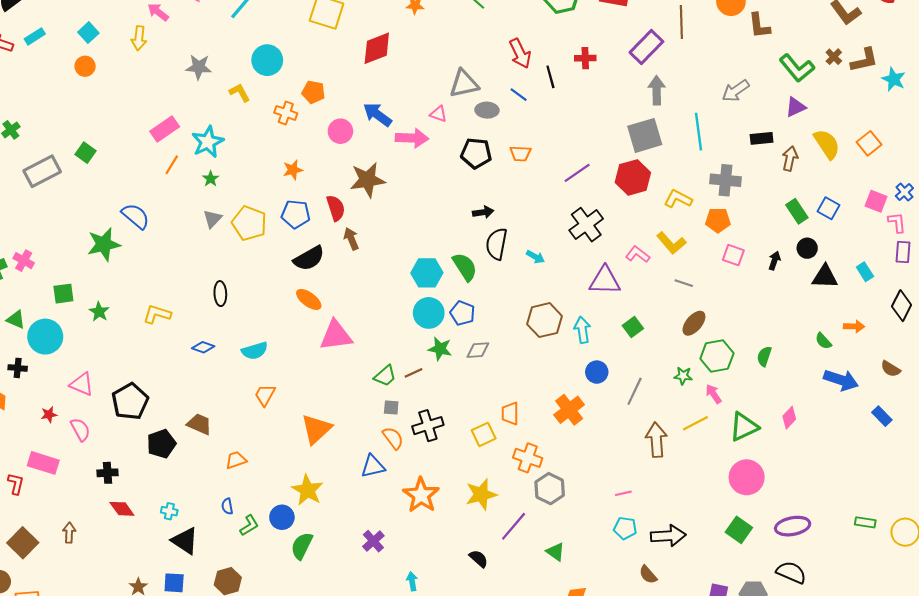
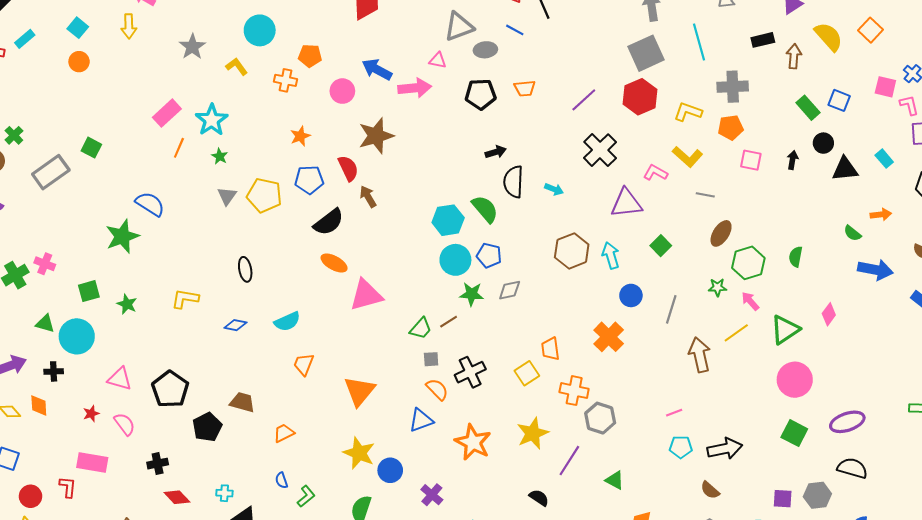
gray star: (199, 67) -> (192, 47), turned -30
blue circle: (282, 517) -> (390, 470), moved

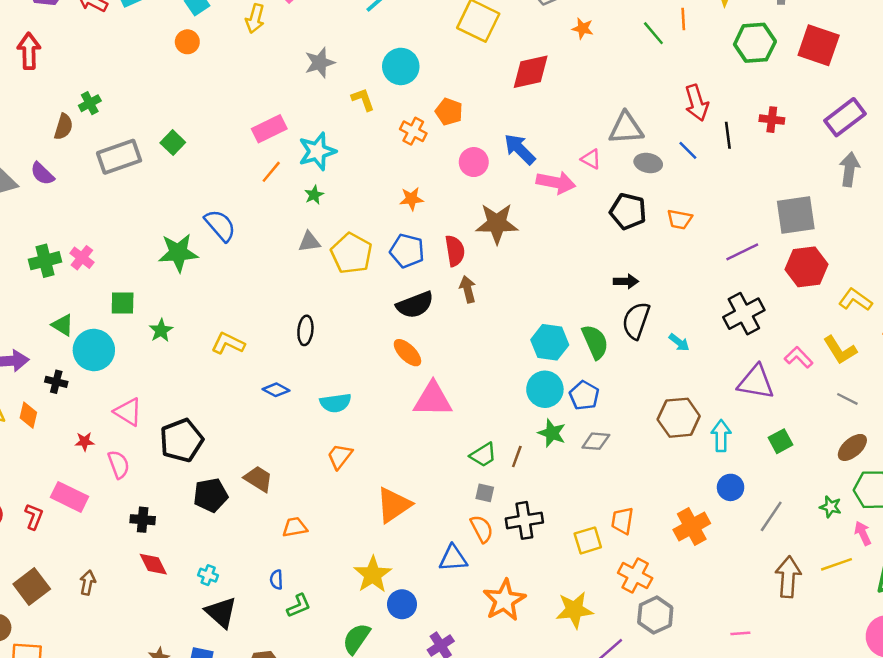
gray square: (646, 53) -> (796, 215), moved
gray triangle: (227, 196) -> (309, 242), turned 30
brown line: (449, 322) -> (517, 456), turned -54

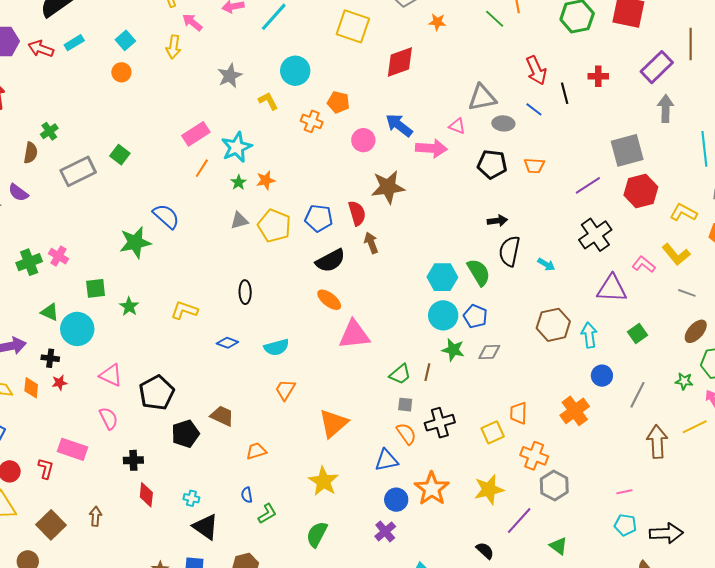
orange star: (411, 199) -> (266, 180), moved
red star: (85, 442) -> (59, 383), moved
red diamond: (153, 564) -> (146, 495), turned 40
blue circle: (402, 604) -> (396, 500), moved

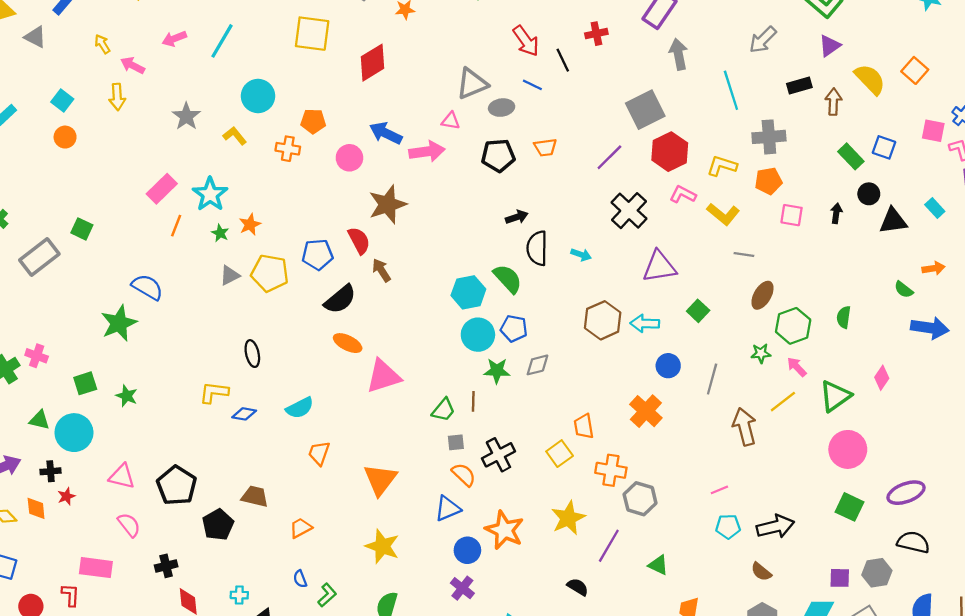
pink L-shape: (644, 264) -> (683, 194), moved
yellow L-shape: (184, 310) -> (214, 392), moved
cyan arrow: (589, 335) -> (645, 323), turned -70

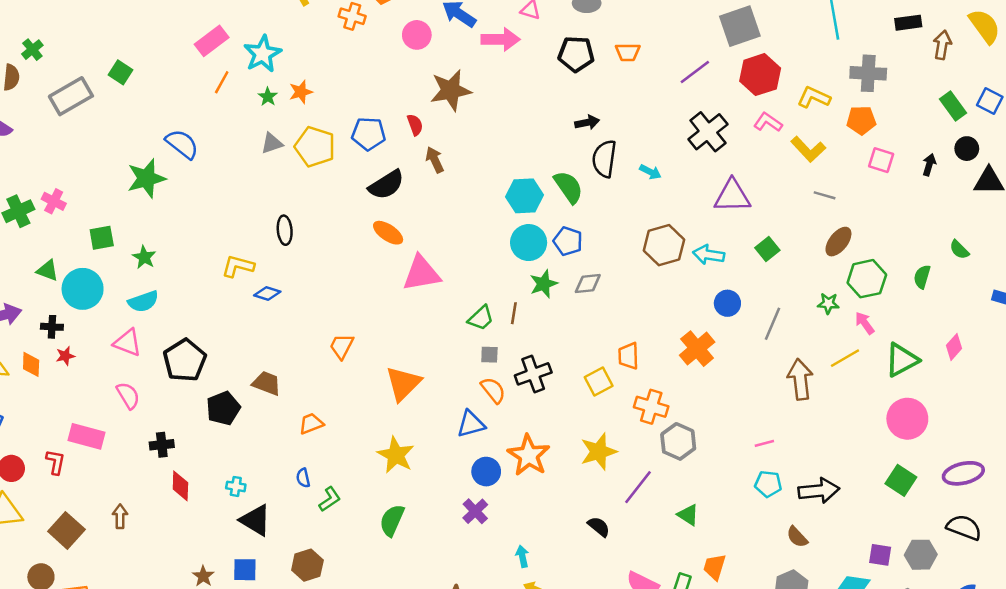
red semicircle: (359, 241) -> (415, 125), size x0.7
green semicircle: (904, 290) -> (959, 250), moved
green star: (497, 371) -> (544, 284), turned -30
cyan semicircle: (300, 408) -> (143, 302), moved

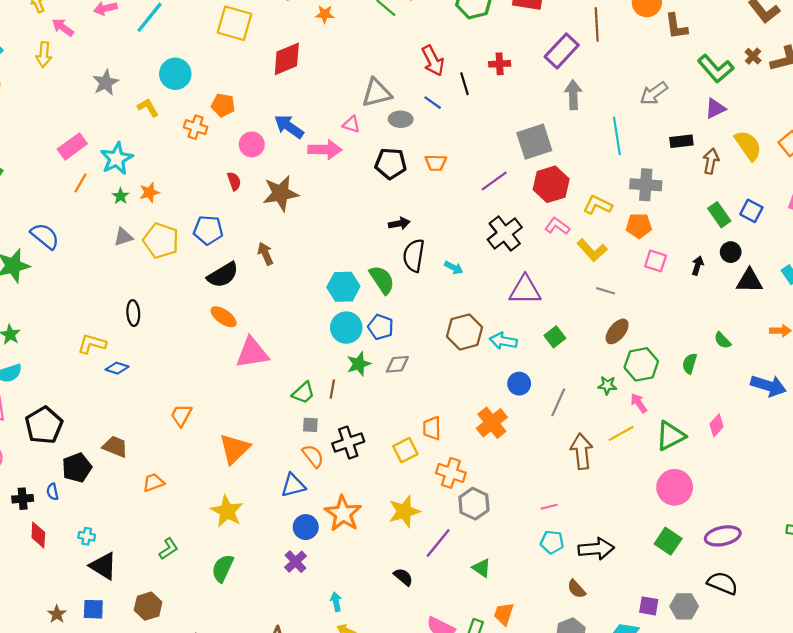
red semicircle: (415, 125) -> (234, 181), moved
blue semicircle: (303, 478) -> (53, 492), moved

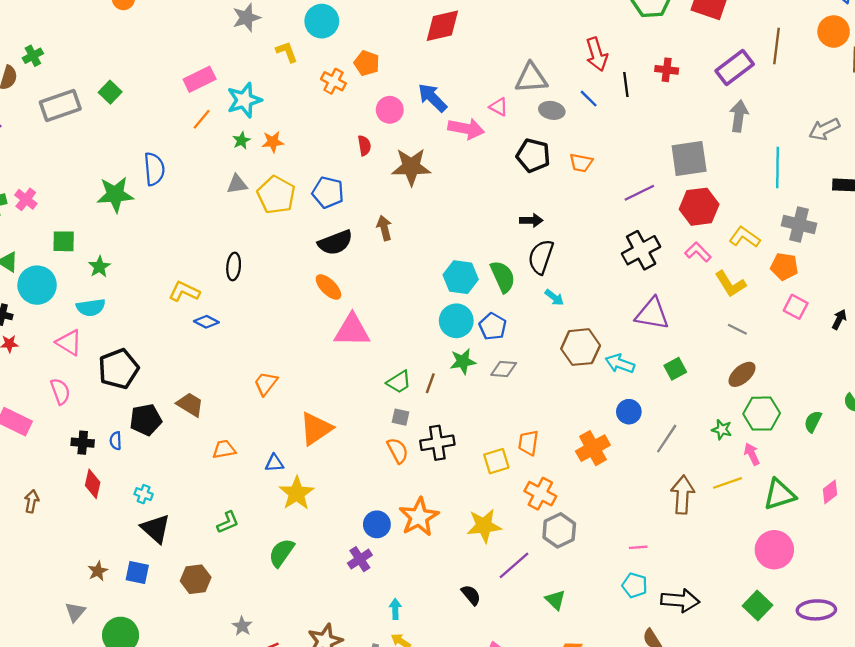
blue semicircle: (45, 236) -> (154, 169), turned 36
cyan arrow: (454, 268) -> (554, 297), moved
blue triangle: (293, 485) -> (274, 463), moved, size x0.7

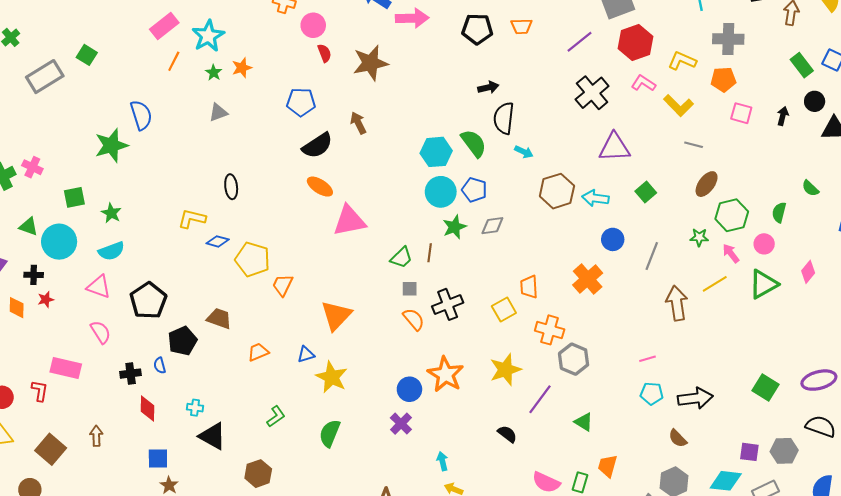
pink circle: (390, 110) -> (313, 25), moved
yellow pentagon: (276, 195) -> (253, 259), moved
pink circle: (774, 550) -> (764, 244), moved, size x0.6
blue square: (137, 572) -> (158, 459), moved

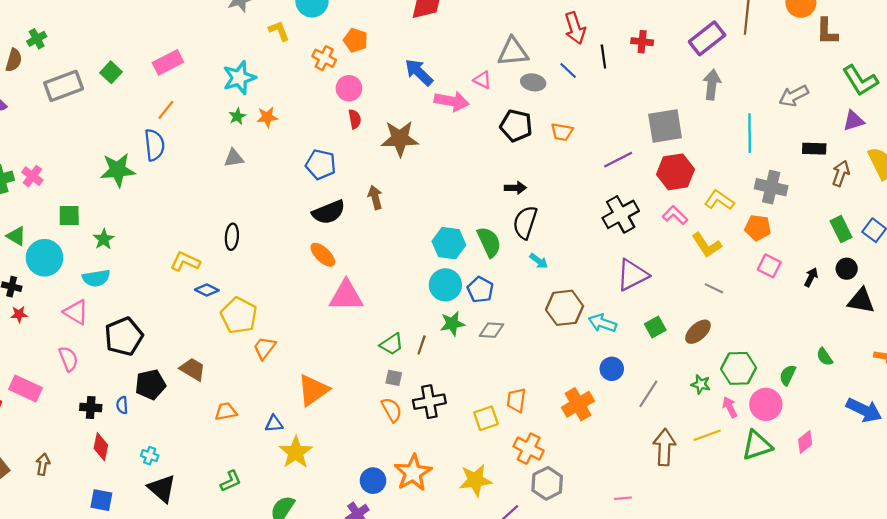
pink rectangle: (164, 26) -> (168, 62), moved
orange line: (174, 61) -> (166, 110), moved
purple triangle: (614, 147) -> (632, 275), turned -36
brown ellipse: (707, 184) -> (698, 332), moved
pink circle: (764, 244) -> (766, 404), size x1.5

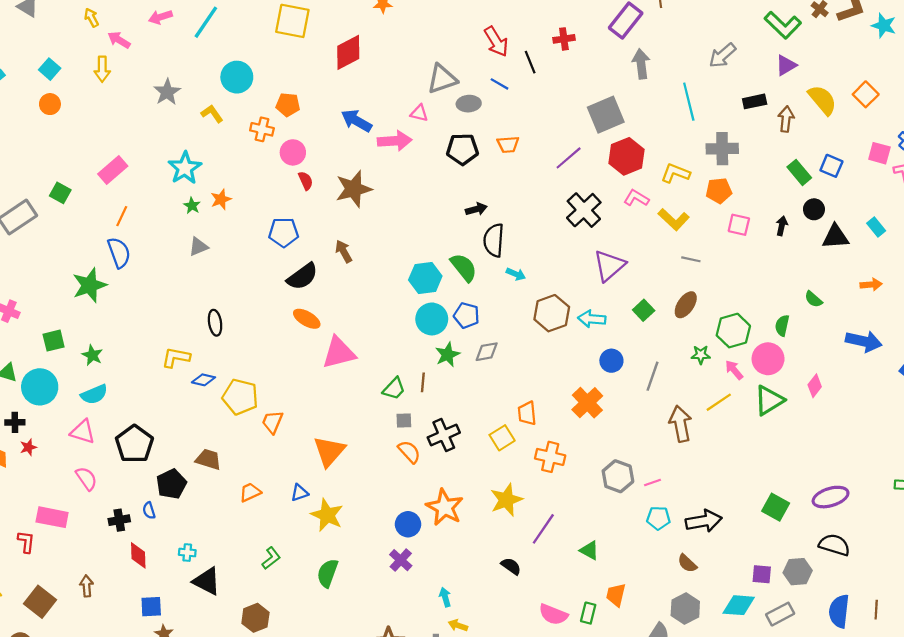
gray hexagon: (547, 483) -> (618, 476), moved

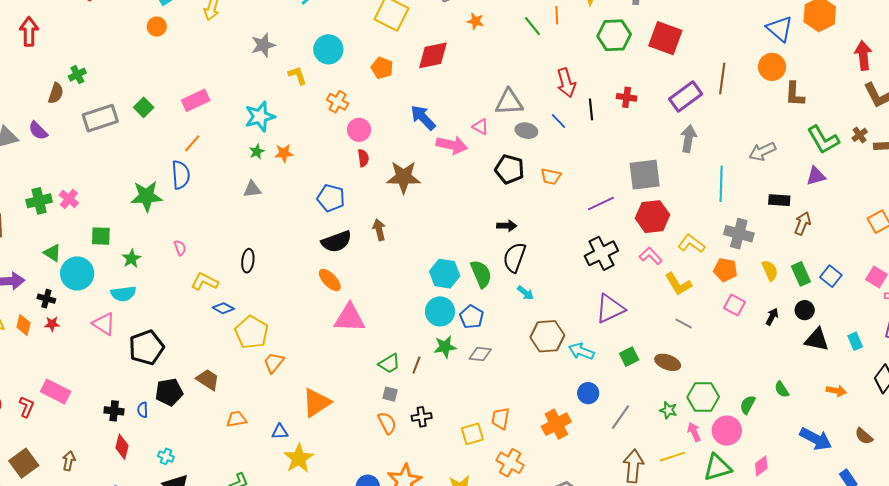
yellow semicircle: (822, 100) -> (770, 271), moved, size x0.7
orange pentagon: (288, 105) -> (382, 68), moved
brown ellipse: (686, 305) -> (668, 362), turned 60
black cross: (444, 435) -> (422, 417), size x0.7
pink semicircle: (86, 479) -> (180, 248), moved, size x0.7

